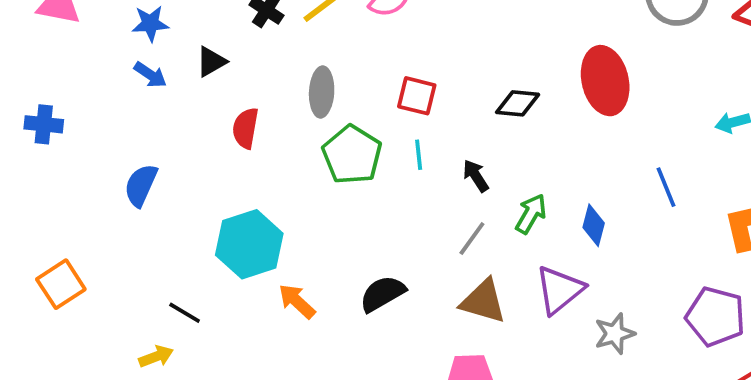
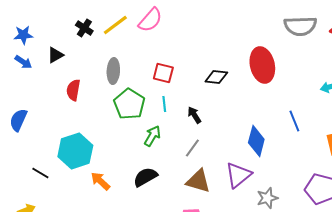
green arrow: (531, 214) -> (152, 136), moved
blue diamond: (594, 225) -> (256, 141), size x1.4
black line: (185, 313) -> (40, 173), moved

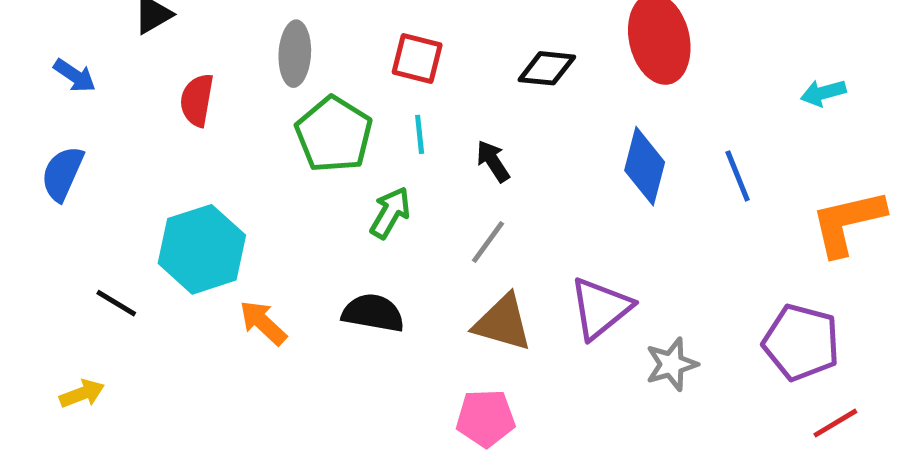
blue arrow: (23, 62) -> (75, 76), moved
blue diamond: (256, 141) -> (645, 166), moved
black semicircle: (145, 177) -> (373, 313), turned 40

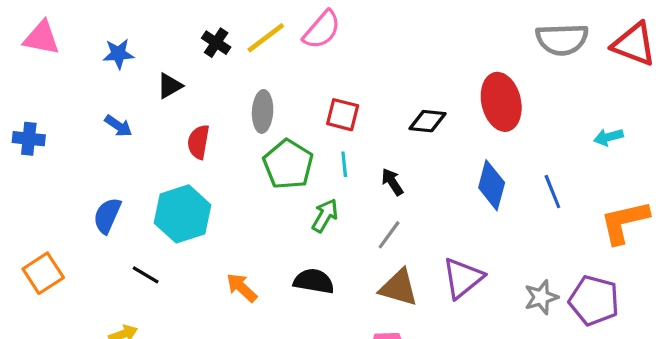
blue semicircle: (62, 173) -> (107, 216), moved
cyan hexagon: (202, 249) -> (182, 214), moved
gray star: (672, 364) -> (541, 297), moved

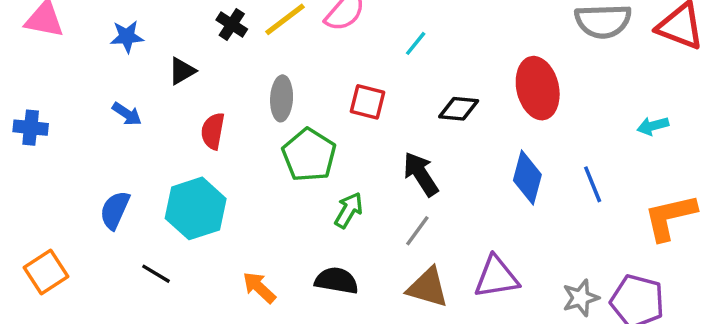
cyan line: (344, 164) -> (416, 43), moved, turned 45
black arrow: (392, 182) -> (421, 174), size x1.5
purple triangle: (463, 278) -> (496, 277), turned 30

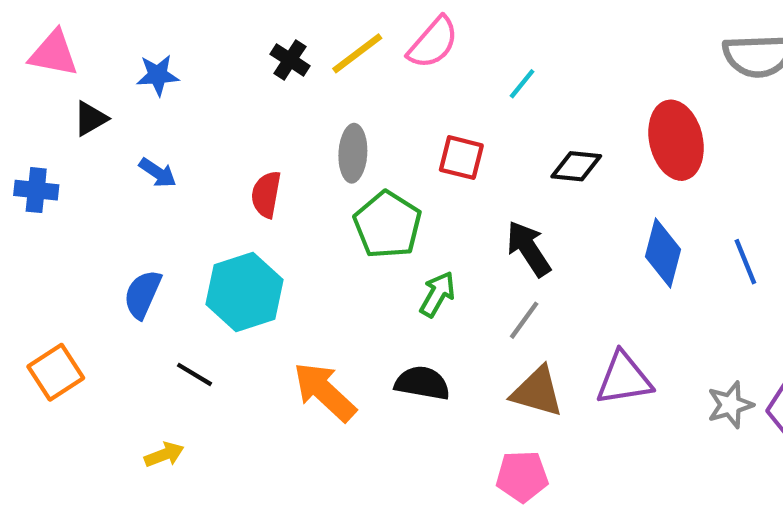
black triangle: (182, 71) -> (90, 119), moved
orange arrow: (259, 287) -> (325, 392), size x1.5

